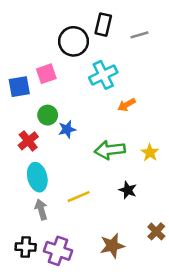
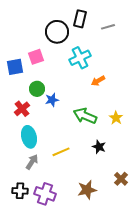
green arrow: (110, 150) -> (85, 116), turned 30
gray arrow: (41, 209) -> (32, 162), turned 49

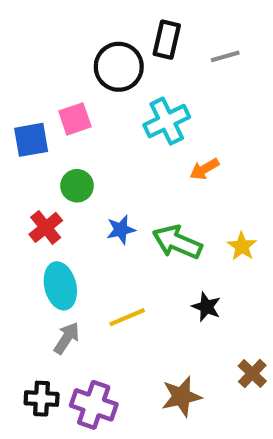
blue star: (52, 100) -> (121, 230), moved

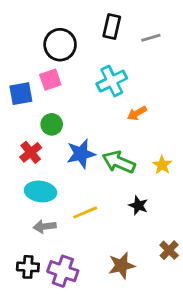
black circle: (119, 67) -> (60, 45), moved
blue star: (121, 230) -> (81, 154), size x1.5
cyan ellipse: (60, 286) -> (40, 191), turned -68
gray arrow: (67, 338) -> (45, 226), turned -130

